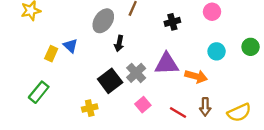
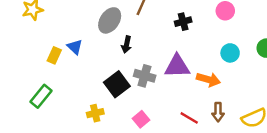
gray cross: (136, 73) -> (145, 76), turned -30
pink square: (143, 105) -> (141, 119), moved

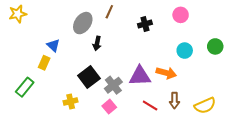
yellow rectangle: (54, 55) -> (44, 63), moved
purple triangle: (177, 66) -> (140, 76), moved
gray cross: (145, 76) -> (113, 85), moved, turned 36

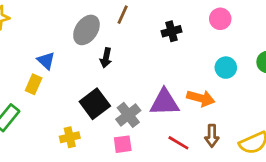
pink square: (109, 107) -> (123, 144), turned 32

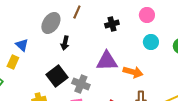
cyan circle: (226, 68) -> (151, 42), moved
purple triangle: (164, 102) -> (107, 61), moved
gray cross: (128, 115) -> (81, 84), turned -30

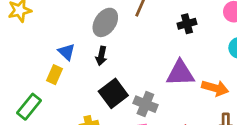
black arrow: (65, 43) -> (101, 56), moved

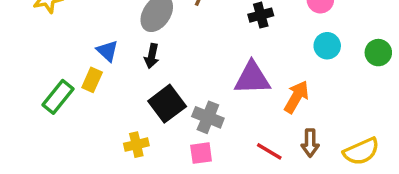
orange arrow: (215, 88) -> (297, 97), turned -75
green rectangle: (29, 107) -> (58, 97), moved

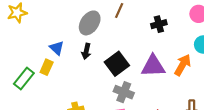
orange arrow: (297, 97) -> (183, 65), moved
black square: (167, 104) -> (117, 64), moved

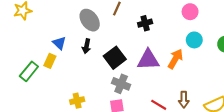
gray ellipse: (90, 23) -> (90, 20), turned -70
black cross: (159, 24) -> (145, 23), moved

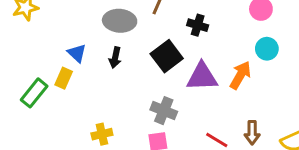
gray ellipse: (90, 20) -> (120, 21), turned -50
black cross: (145, 23) -> (198, 25), turned 32
black square: (115, 58) -> (167, 56), moved

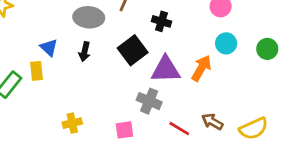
yellow rectangle: (64, 78) -> (37, 71), turned -30
gray cross: (164, 111) -> (149, 101), moved
brown arrow: (252, 133) -> (212, 122), turned 120

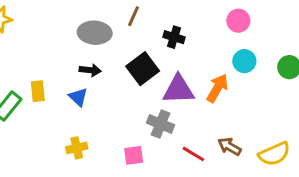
blue triangle: (49, 48) -> (78, 97), moved
black arrow: (85, 52) -> (90, 70), turned -96

